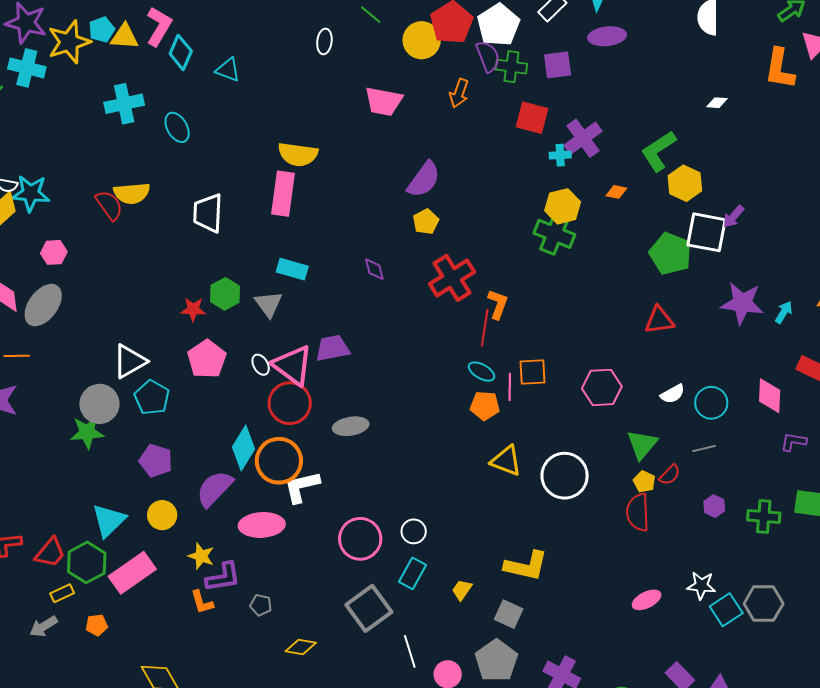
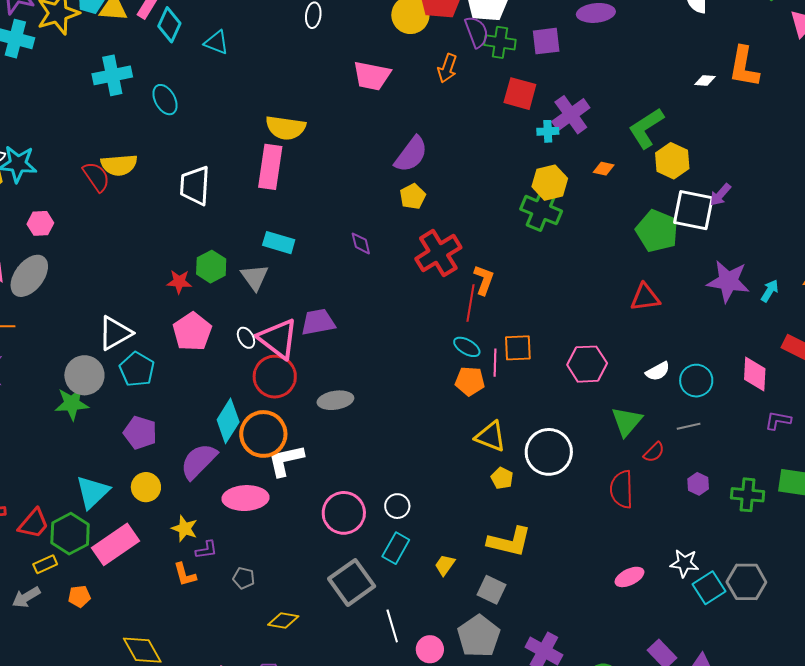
orange L-shape: (780, 69) -> (744, 67), moved
yellow pentagon: (644, 482) -> (502, 478), moved
purple L-shape: (223, 577) -> (206, 550), size x0.6

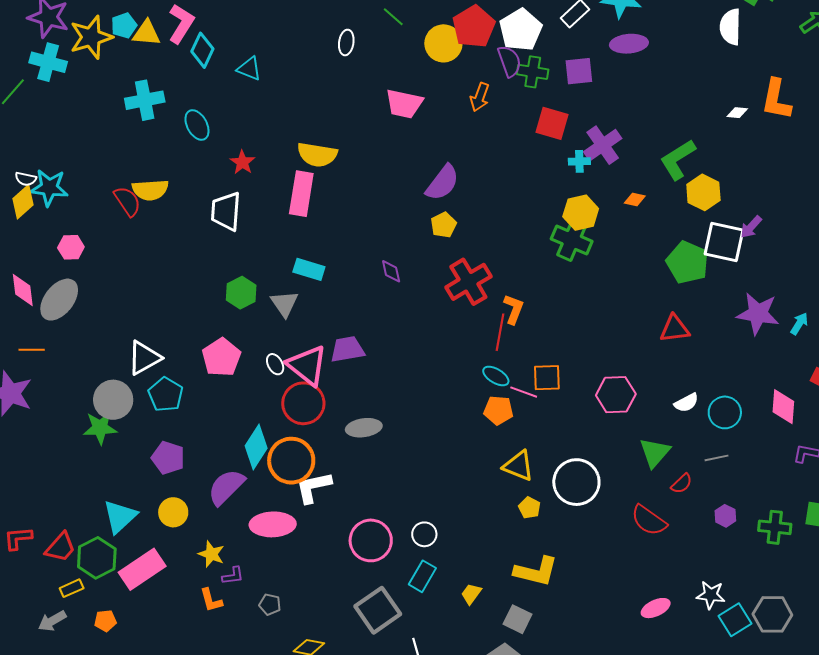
red star: (179, 282) -> (242, 162), moved, turned 30
pink line: (495, 363) -> (524, 392), turned -72
red semicircle: (622, 489) -> (649, 520), turned -54

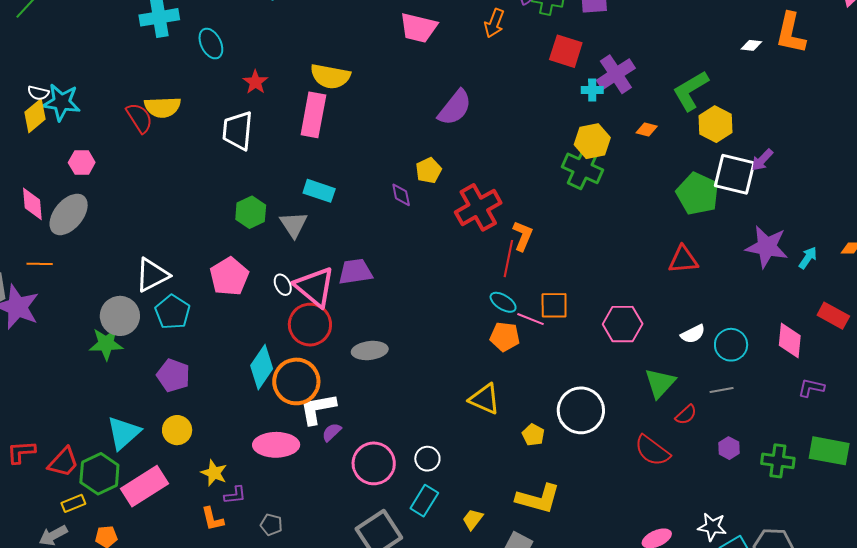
yellow pentagon: (443, 225) -> (429, 170), moved
yellow triangle: (518, 466) -> (485, 399), moved
purple semicircle: (226, 487) -> (332, 432), moved, size x0.5

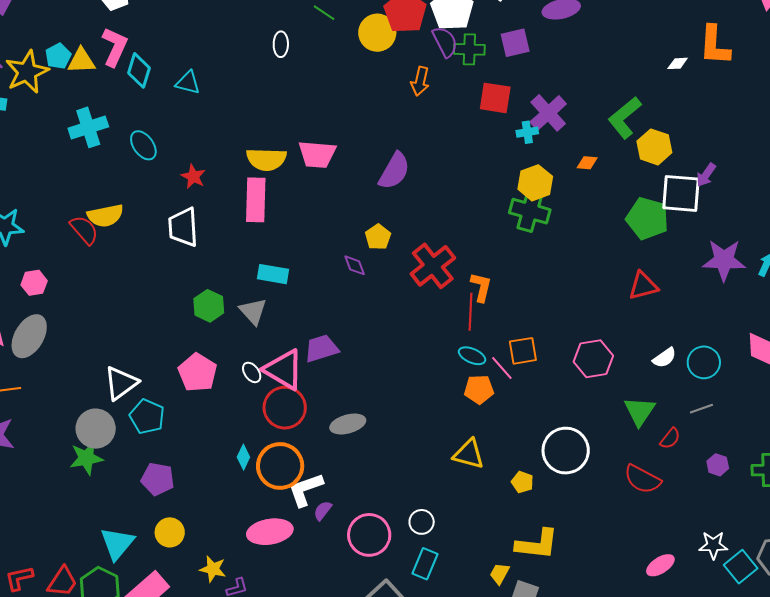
pink trapezoid: (418, 28) -> (317, 154), moved
pink line: (531, 319) -> (502, 368), turned 36
cyan diamond: (262, 367) -> (243, 457), size x0.6
yellow trapezoid: (473, 519) -> (500, 574), moved

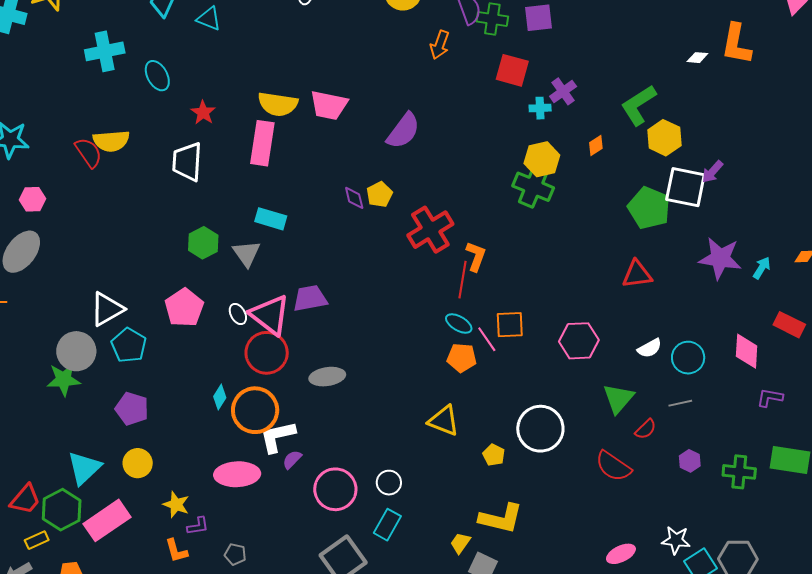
purple cross: (548, 113) -> (563, 91), size x0.7
orange diamond: (587, 163) -> (596, 146), turned -45
purple diamond: (355, 265) -> (354, 198), moved

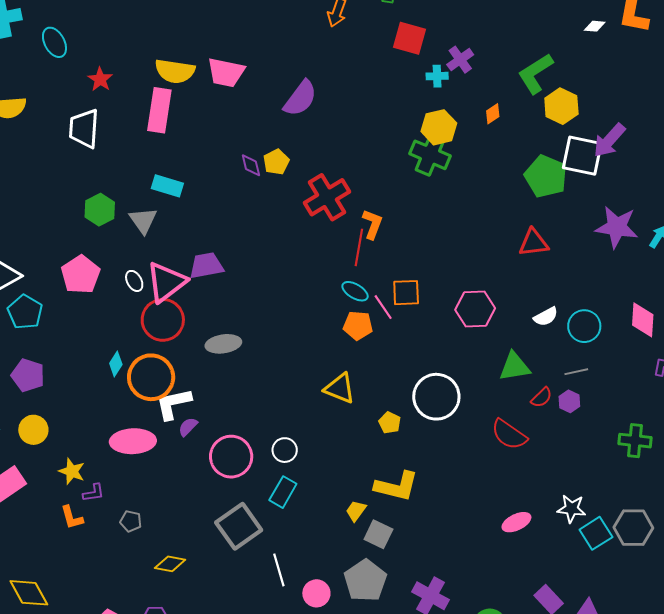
purple arrow: (712, 172) -> (609, 140), size x1.5
pink triangle: (270, 315) -> (166, 282), turned 45
green triangle: (618, 398) -> (514, 367), turned 40
purple hexagon: (690, 461) -> (569, 401), moved

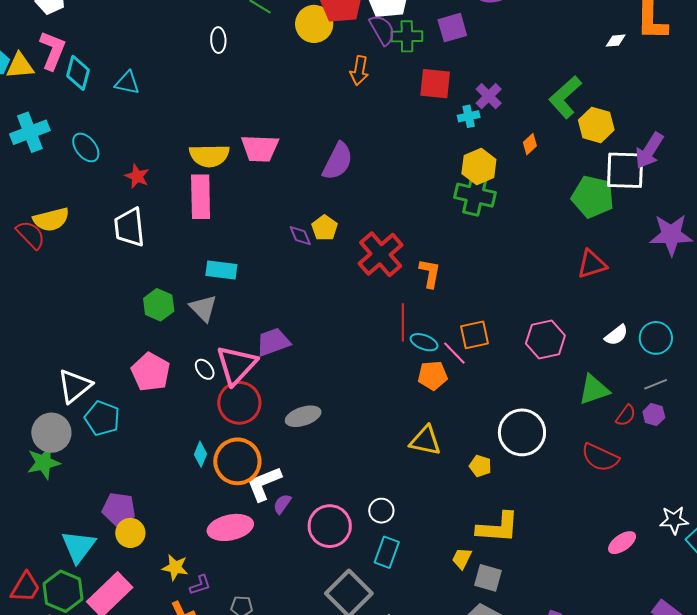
red line: (359, 247) -> (403, 322), moved
purple pentagon: (28, 375) -> (119, 509), moved

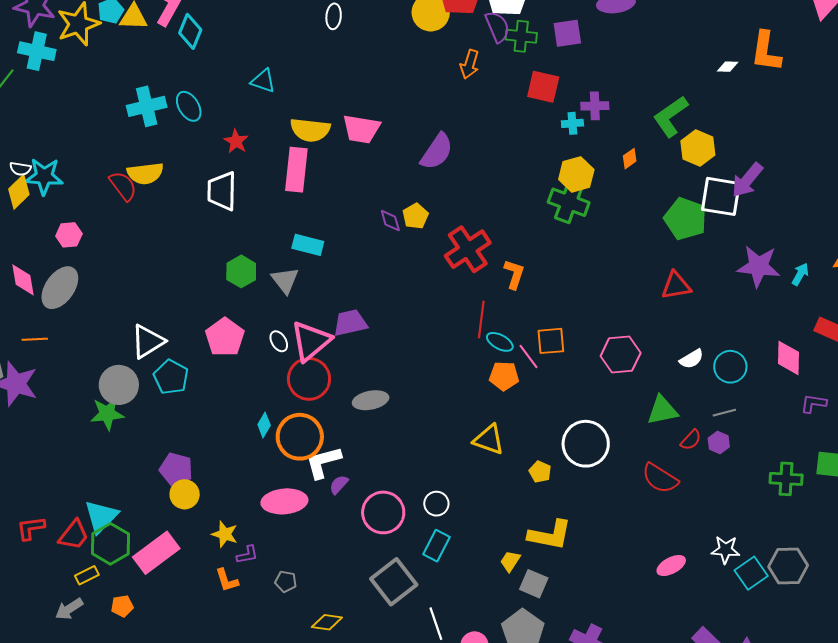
cyan triangle: (127, 83) -> (263, 81), moved
purple cross: (489, 96) -> (595, 106), turned 36
cyan cross: (30, 132) -> (147, 106), moved
cyan triangle: (78, 546) -> (101, 517), moved

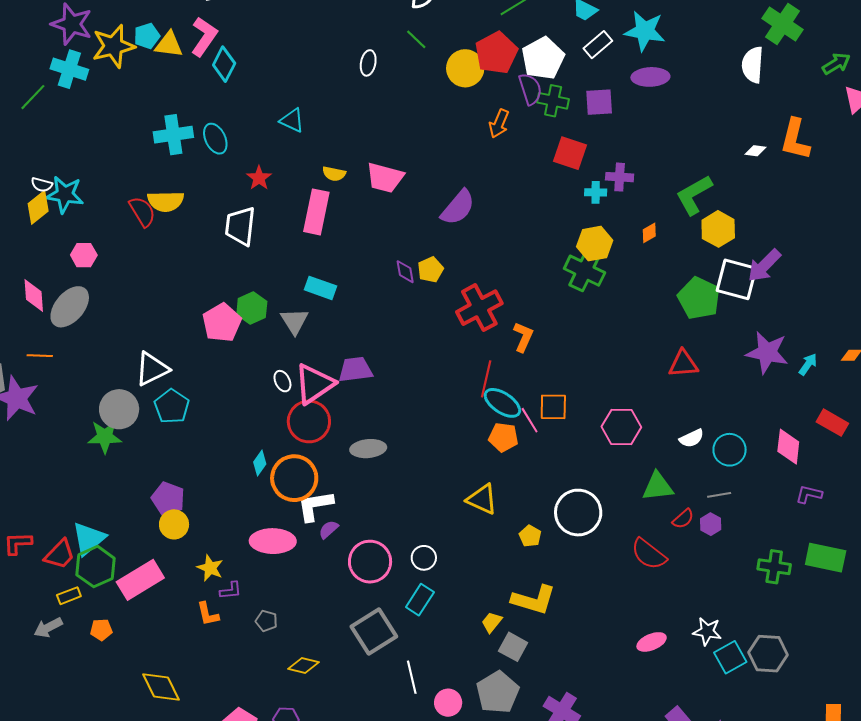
yellow semicircle: (310, 130) -> (334, 174), size x0.6
pink pentagon: (225, 337) -> (222, 323), moved
cyan ellipse: (500, 342) -> (502, 403), size x1.4

